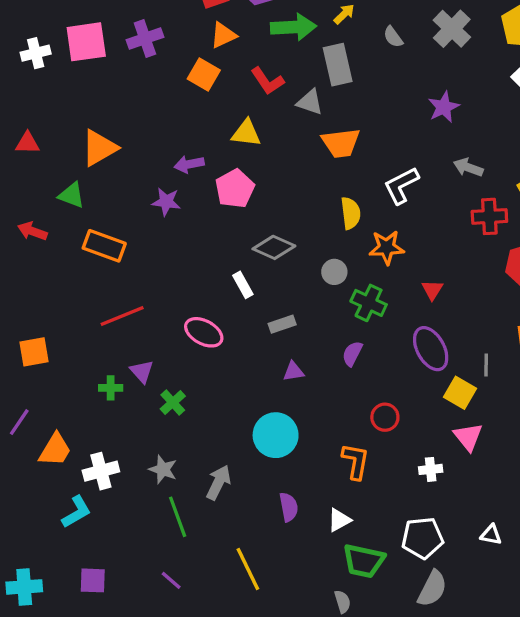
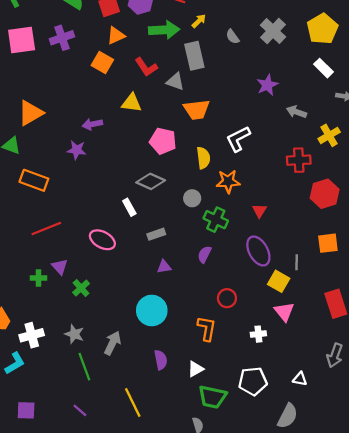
gray arrow: (468, 167) -> (297, 112), moved
pink pentagon: (235, 189) -> (163, 141), moved, turned -30
gray semicircle: (432, 589) -> (288, 416), moved

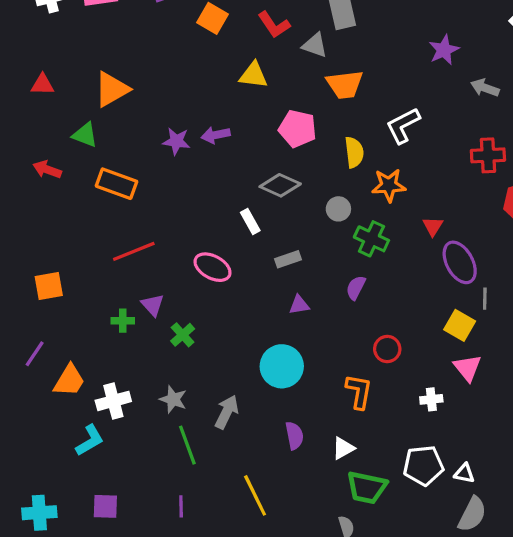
purple arrow: (92, 124) -> (216, 135), moved
purple ellipse: (258, 251) -> (460, 262), moved
white triangle: (300, 379) -> (464, 473), moved
purple line: (80, 410) -> (181, 506), turned 48

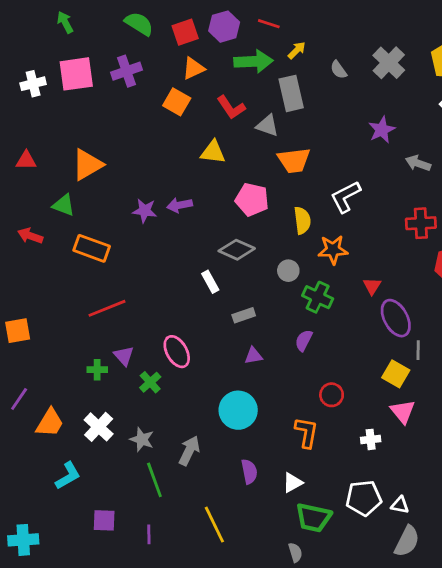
pink ellipse: (213, 267) -> (177, 352), moved, turned 32
orange square: (49, 286) -> (18, 331), moved
white cross: (113, 401) -> (99, 427), moved, turned -32
purple square: (105, 506) -> (104, 520), moved

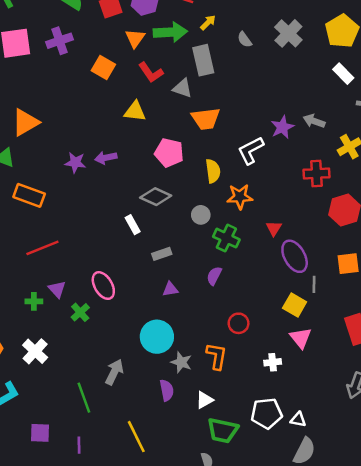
orange triangle: (193, 68) -> (135, 38), moved, turned -30
purple star: (382, 130) -> (282, 127), moved
gray star: (142, 439) -> (181, 362), moved

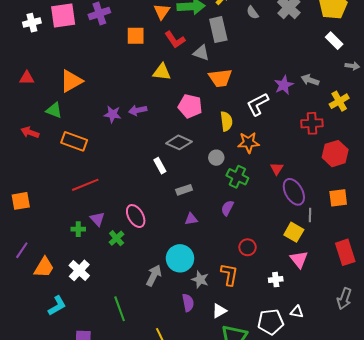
orange square: (103, 68) -> (136, 36), turned -30
gray arrow: (114, 372) -> (154, 275), moved
white triangle: (298, 419) -> (297, 312), moved

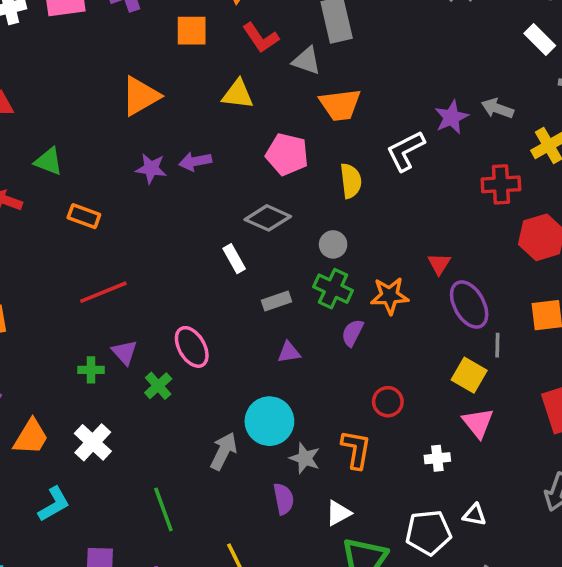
orange triangle: (71, 81) -> (140, 96), moved
orange rectangle: (74, 141) -> (84, 216), size x0.7
orange star: (249, 142) -> (390, 296), moved
green cross: (237, 177) -> (333, 289), moved

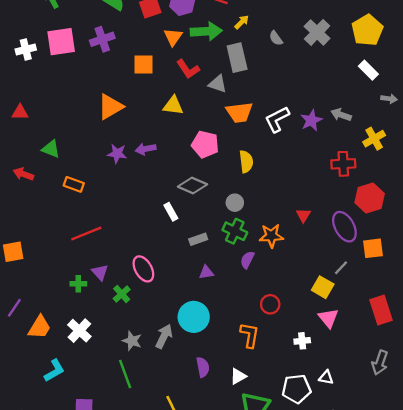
white L-shape: (406, 151) -> (277, 119), moved
purple ellipse: (469, 305) -> (344, 227), moved
gray line: (497, 345) -> (341, 268), turned 42
gray star: (305, 458) -> (132, 341), moved

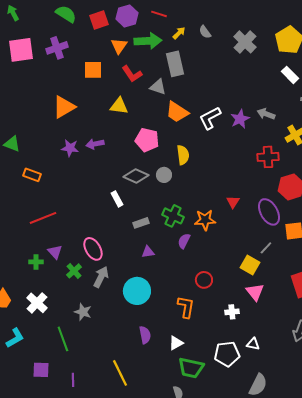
gray semicircle: (276, 38) -> (205, 32), moved
orange trapezoid: (239, 112) -> (177, 112), turned 40
gray circle: (235, 203) -> (164, 175), moved
gray arrow: (164, 336) -> (101, 277), moved
green line: (125, 374) -> (63, 339), moved

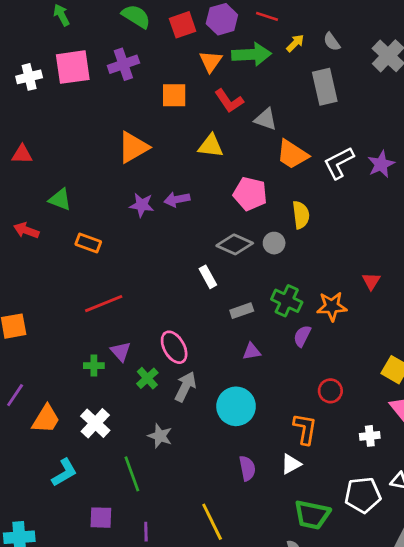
gray rectangle: (175, 64) -> (325, 87), moved
white triangle: (176, 343) -> (291, 464), moved

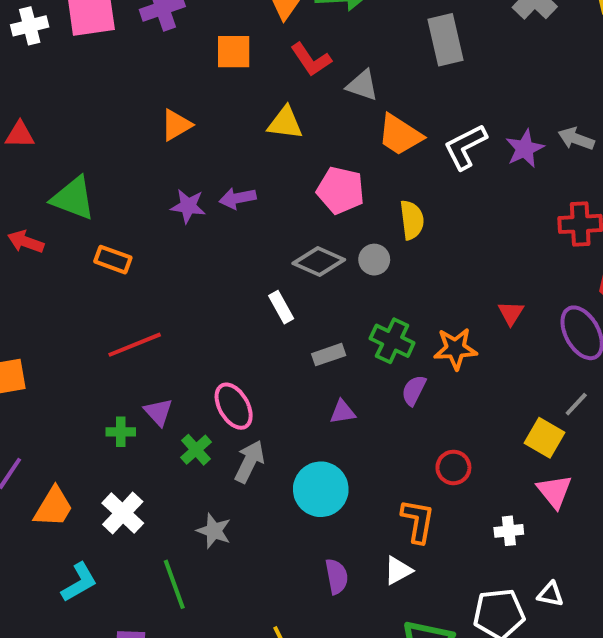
orange triangle: (133, 147) -> (176, 125), size x0.7
green triangle: (60, 199) -> (73, 198), size x1.4

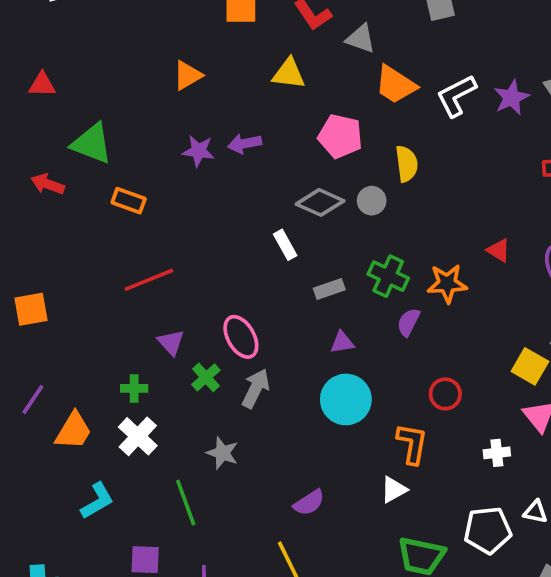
red triangle: (511, 313) -> (499, 250), turned -30
green cross: (121, 432) -> (134, 388), moved
cyan circle: (321, 489) -> (346, 399), moved
purple semicircle: (337, 576) -> (309, 503), moved, turned 68

